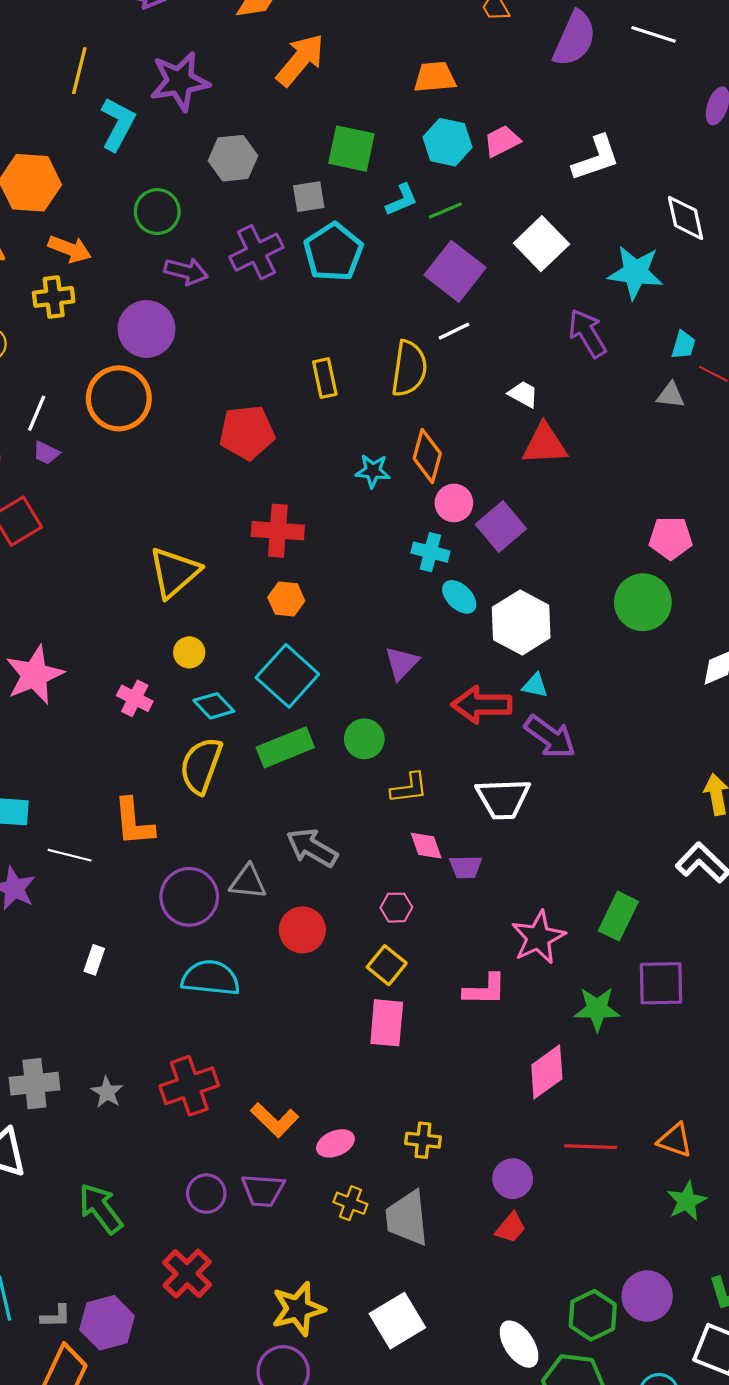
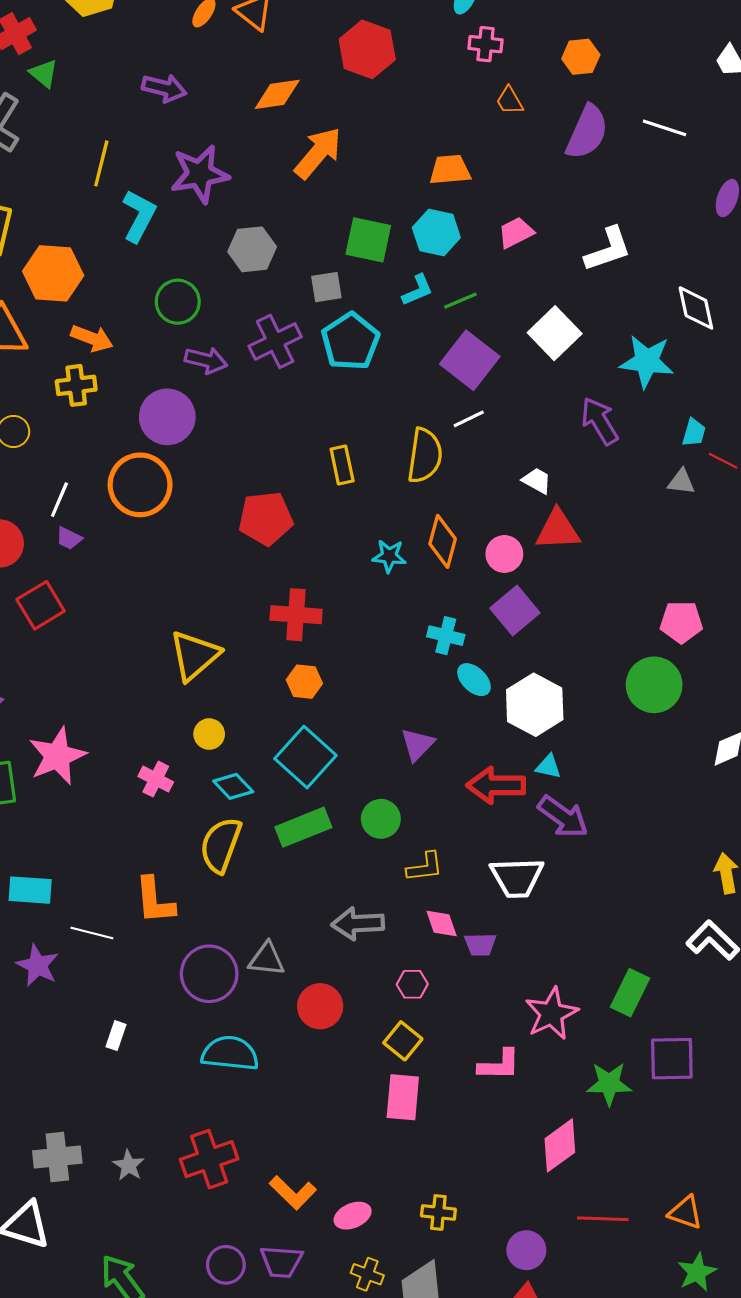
cyan hexagon: (448, 142) -> (436, 233), moved
pink circle: (454, 503) -> (504, 554), moved
gray arrow: (312, 848) -> (358, 924), moved, turned -33

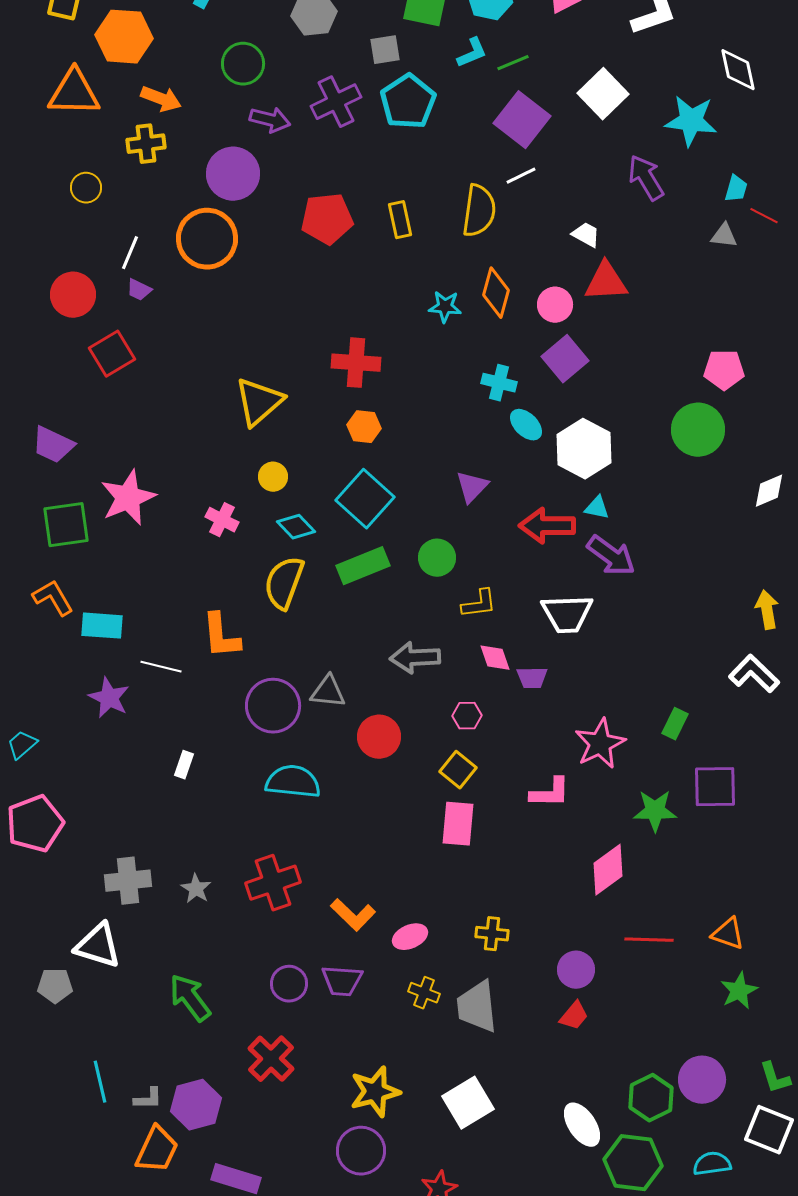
red pentagon: (266, 518) -> (327, 219), moved
green rectangle: (630, 993) -> (675, 724), size x0.7

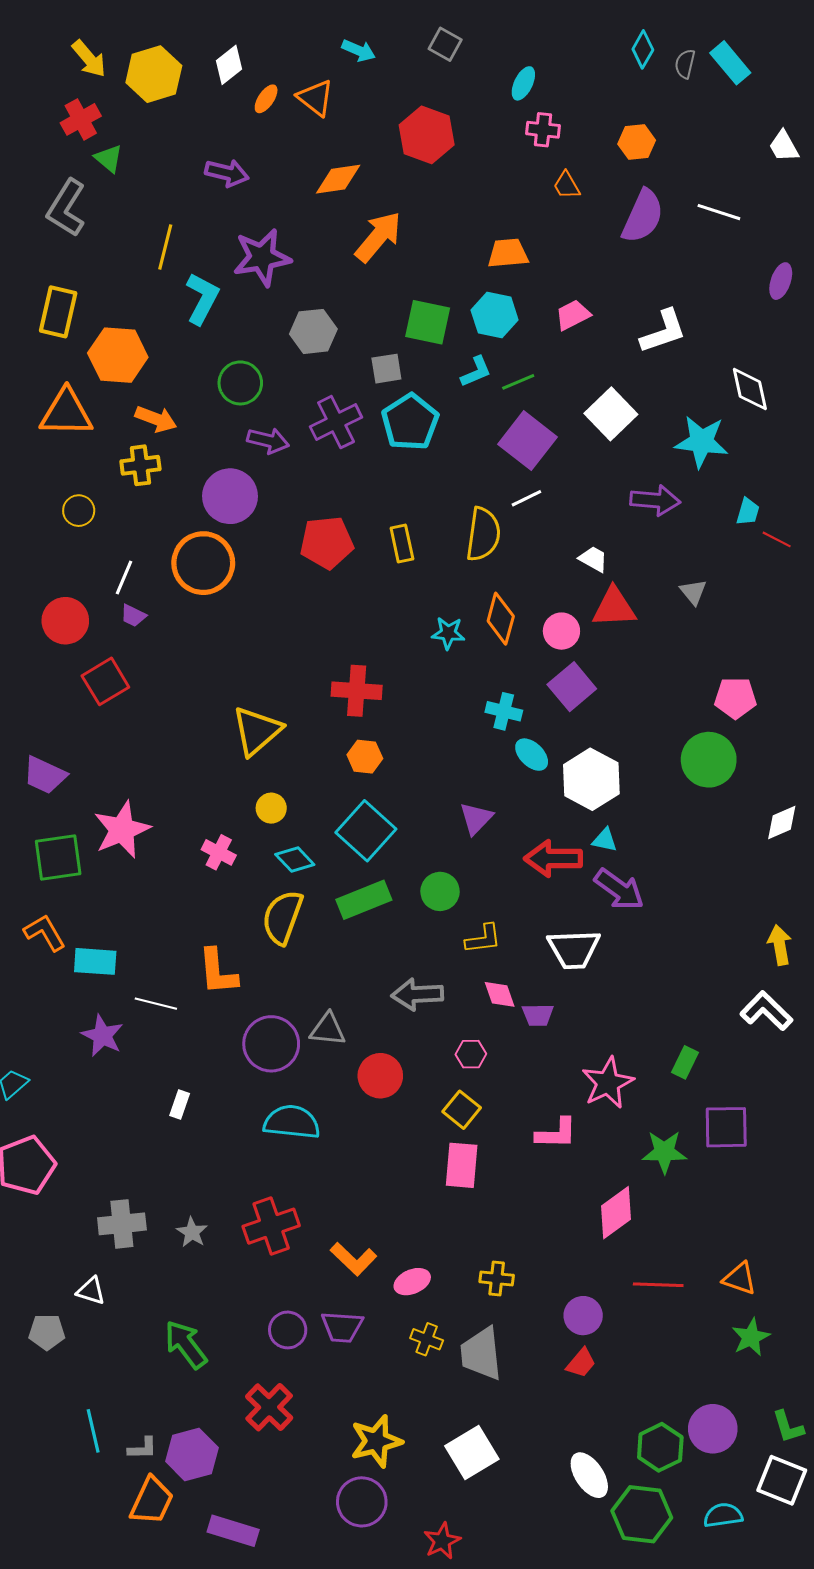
purple arrow: (646, 178) -> (655, 500), turned 126
gray triangle: (724, 236) -> (693, 592), moved, turned 44
white triangle: (98, 946) -> (91, 1291), size x0.6

